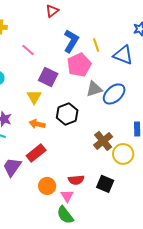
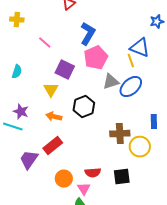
yellow line: (96, 45) -> (131, 61), moved
brown cross: (103, 141) -> (120, 134), turned 36
black square: (105, 184) -> (122, 177), turned -30

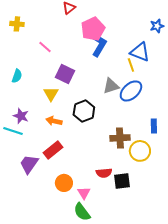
blue L-shape: (88, 34) -> (99, 45), moved
pink pentagon: (96, 58) -> (93, 29), moved
red semicircle: (93, 173) -> (104, 173), moved

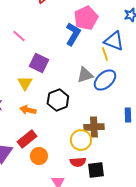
pink pentagon: (93, 29) -> (86, 18), moved
yellow circle: (140, 151) -> (81, 140), moved
orange circle: (64, 183) -> (39, 156), moved

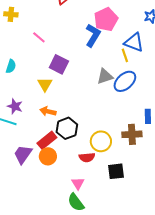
black hexagon: (58, 100) -> (67, 128), moved
brown cross: (94, 127) -> (132, 134), moved
orange circle: (39, 156) -> (48, 156), moved
red semicircle: (78, 162) -> (87, 157), moved

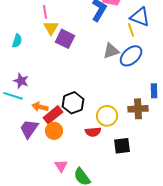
pink line: (39, 37) -> (45, 12), turned 40
yellow triangle: (45, 84) -> (51, 28), moved
orange arrow: (48, 111) -> (40, 107), moved
pink triangle: (78, 183) -> (61, 166), moved

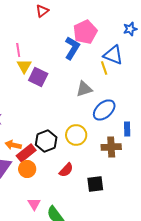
blue ellipse: (131, 56) -> (104, 110), moved
yellow circle: (107, 116) -> (76, 135), moved
red semicircle: (93, 132) -> (66, 170), turned -42

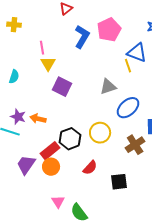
blue L-shape: (72, 48) -> (82, 37), moved
purple square: (38, 77) -> (62, 87), moved
orange arrow: (13, 145) -> (38, 119), moved
brown cross: (111, 147) -> (135, 145), turned -30

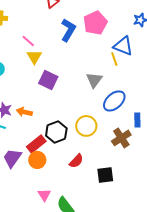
pink line: (42, 48) -> (28, 41), turned -40
gray triangle: (108, 87) -> (94, 80), turned -36

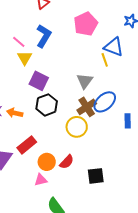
blue L-shape: (68, 30) -> (44, 36), moved
black hexagon: (56, 132) -> (47, 105), moved
brown cross: (121, 138) -> (87, 107), moved
orange circle: (37, 160) -> (47, 162), moved
pink triangle: (44, 195) -> (41, 180), moved, turned 48

